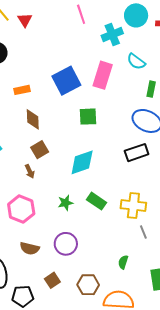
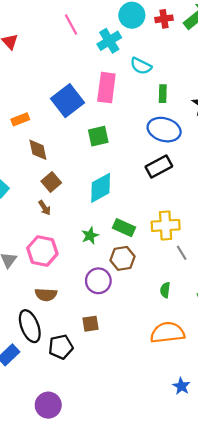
brown semicircle: (30, 248) -> (46, 295), moved
brown square: (52, 280) -> (90, 324), turned 35
brown hexagon: (88, 285) -> (122, 258), moved

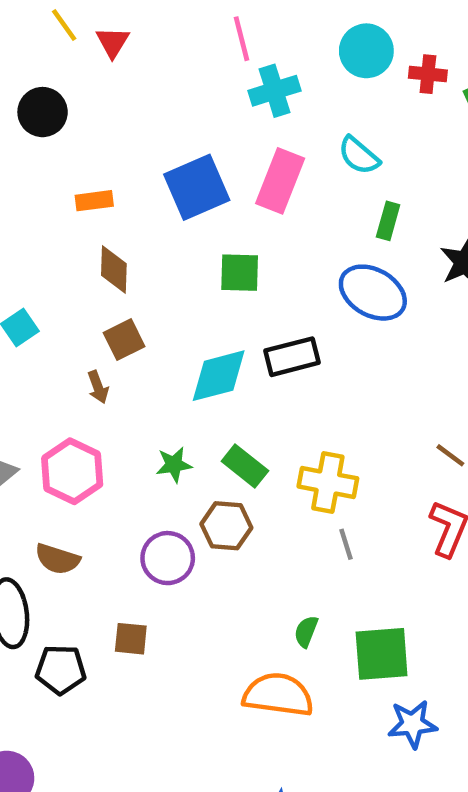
cyan cross: (109, 41) -> (275, 91), moved
black rectangle: (159, 166) -> (292, 357), moved
green semicircle: (165, 290) -> (306, 631), moved

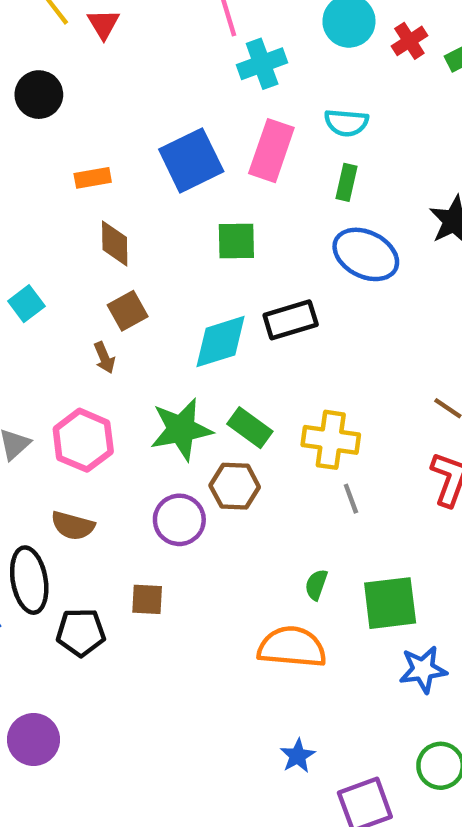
red cross: (428, 74) -> (409, 41), turned -36
cyan semicircle: (359, 156) -> (346, 123), turned -33
green rectangle: (388, 221) -> (347, 182), moved
green star: (174, 465) -> (181, 429), size x1.8

